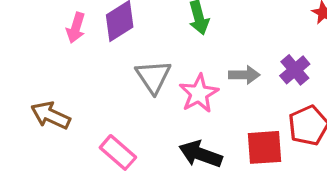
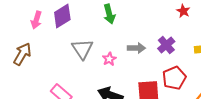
pink star: (199, 93) -> (109, 59), size x0.6
brown arrow: (51, 115) -> (22, 54), moved, turned 95

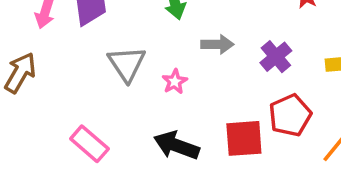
gray arrow: (136, 48) -> (217, 44), moved

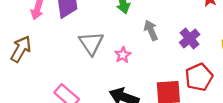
gray arrow: (217, 44) -> (151, 30), turned -114

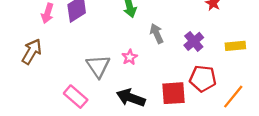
gray triangle: (91, 43) -> (98, 66), moved
red pentagon: (199, 77) -> (203, 79), turned 30

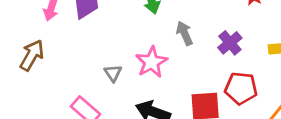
pink star: (130, 57) -> (152, 62), size x1.6
gray triangle: (98, 66) -> (113, 73), size x0.6

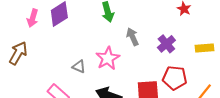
gray triangle: (113, 73) -> (79, 67), turned -32

